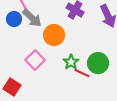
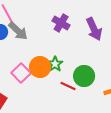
orange circle: (54, 35) -> (40, 67), moved
green star: (71, 62) -> (55, 64), moved

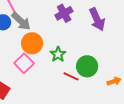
purple cross: (61, 23) -> (64, 13), turned 30
orange circle: (40, 67) -> (32, 43), moved

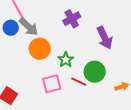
purple arrow: (97, 19) -> (105, 38), moved
pink square: (24, 63) -> (52, 84), moved, turned 30

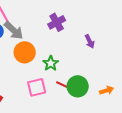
purple arrow: (105, 38) -> (90, 41), size x0.6
green circle: (95, 72) -> (78, 86), moved

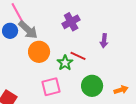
purple arrow: (90, 41) -> (104, 41), turned 32
red line: (64, 85) -> (78, 56), moved

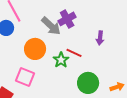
gray arrow: (28, 30) -> (51, 26), moved
pink square: (51, 87) -> (25, 77), moved, turned 36

